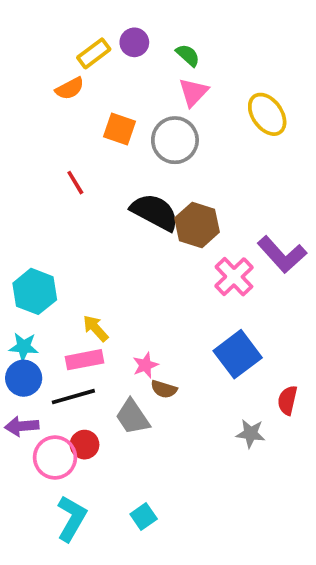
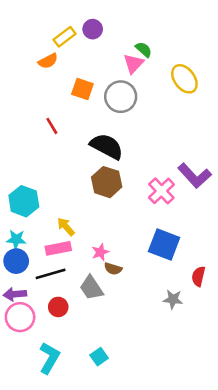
green semicircle: (188, 55) -> (144, 50), moved
brown hexagon: (197, 225) -> (107, 182), moved
blue square: (238, 354) -> (164, 245), turned -32
pink circle: (55, 457) -> (20, 317), moved

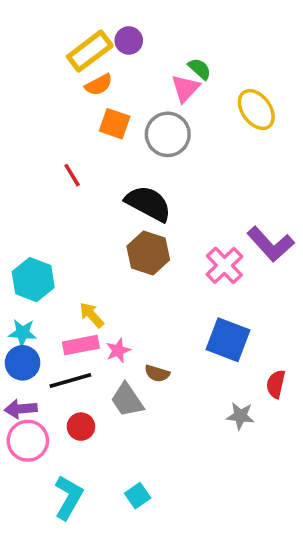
yellow rectangle: (65, 37) -> (90, 51), size x1.4
orange semicircle: (48, 61) -> (99, 85), moved
pink star: (100, 252) -> (118, 350), moved

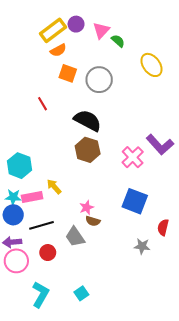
pink triangle: (185, 88) -> (101, 30), moved
pink rectangle: (81, 345) -> (32, 197), moved
pink star: (118, 350) -> (87, 207), moved

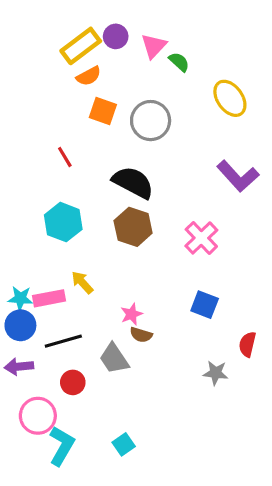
purple L-shape: (160, 145) -> (238, 176), moved
cyan hexagon: (19, 166) -> (63, 222), moved
blue square: (135, 201) -> (205, 305), size x0.7
pink circle: (16, 261) -> (38, 416), moved

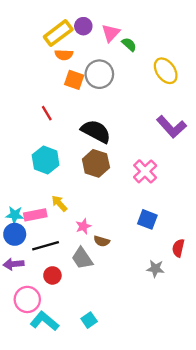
orange semicircle: (89, 76) -> (64, 55), turned 30
gray circle: (151, 121) -> (99, 74), moved
pink star: (132, 314) -> (83, 226), moved
cyan L-shape: (62, 446) -> (44, 321), turned -80

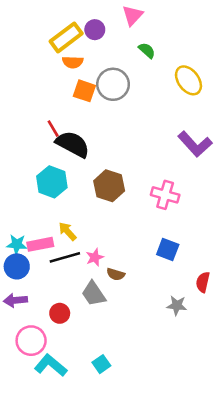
pink triangle: (111, 33) -> (133, 15), moved
black semicircle: (96, 131) -> (73, 144), moved
pink cross: (145, 171) -> (165, 195), turned -30
black line: (46, 246) -> (65, 257), moved

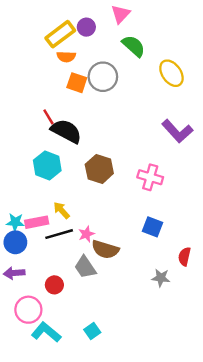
green semicircle: (147, 50) -> (134, 46), size x1.5
brown semicircle: (116, 274) -> (105, 249), size x1.6

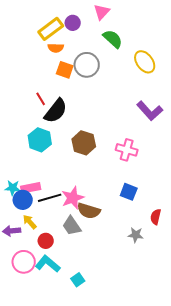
black semicircle: (66, 131) -> (56, 111), turned 100
yellow arrow: (61, 210) -> (30, 222), moved
pink star: (86, 234) -> (73, 198), size x1.6
blue circle: (15, 242) -> (23, 200), moved
cyan L-shape: (46, 332) -> (48, 264), moved

